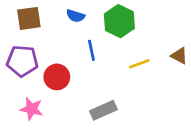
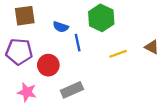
blue semicircle: (75, 16) -> (61, 27), moved
gray rectangle: (103, 110) -> (72, 90), moved

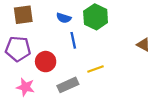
blue semicircle: (61, 27) -> (64, 18), moved
yellow line: (118, 54) -> (96, 69), moved

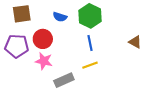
blue line: (73, 40) -> (90, 43), moved
red circle: (46, 62) -> (43, 39), moved
pink star: (25, 87) -> (44, 61), moved

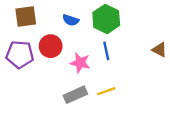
pink star: (44, 61) -> (80, 63), moved
yellow line: (90, 65) -> (106, 91), moved

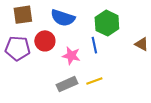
green hexagon: (106, 19) -> (107, 23), moved
blue semicircle: (71, 20) -> (63, 18), size x1.6

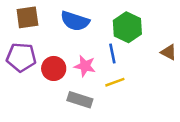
red circle: (45, 41) -> (54, 68), moved
yellow line: (94, 81) -> (115, 82), moved
gray rectangle: (67, 84) -> (80, 100), turned 42

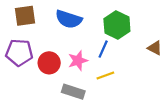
blue line: (112, 53) -> (103, 49), turned 36
pink star: (85, 66) -> (78, 61), turned -30

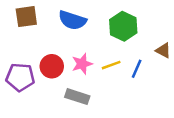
blue line: (103, 49) -> (137, 69), moved
purple pentagon: (19, 53) -> (20, 77), moved
yellow line: (105, 76) -> (111, 65), moved

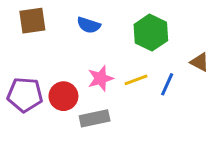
blue semicircle: (72, 20) -> (89, 25), size x0.7
red circle: (52, 66) -> (63, 96), moved
gray rectangle: (77, 97) -> (95, 118), turned -30

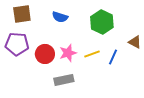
purple pentagon: (25, 95) -> (17, 44), moved
red circle: (63, 96) -> (45, 54), moved

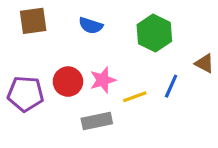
purple pentagon: (17, 44) -> (26, 94), moved
yellow line: (92, 54) -> (135, 97), moved

